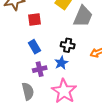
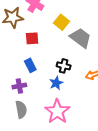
gray trapezoid: (83, 16) -> (81, 38), turned -80
purple cross: (40, 69) -> (19, 86), moved

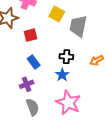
gray trapezoid: (81, 38) -> (78, 26), turned -105

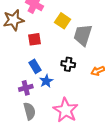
blue star: (62, 75) -> (46, 81), moved

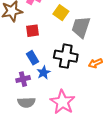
black cross: (68, 64) -> (66, 56), size x1.6
gray semicircle: (29, 111) -> (26, 102), turned 102

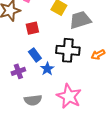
gray trapezoid: (81, 27) -> (80, 20), turned 60
purple cross: (23, 79) -> (18, 71), moved

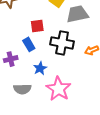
red square: (32, 28) -> (37, 26), moved
blue star: (47, 69) -> (40, 68), moved

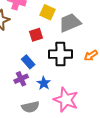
red square: (37, 26) -> (36, 35), moved
purple cross: (11, 59) -> (21, 79), moved

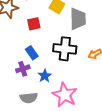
gray trapezoid: (70, 23) -> (78, 19), turned 105
red square: (36, 35) -> (34, 24), moved

